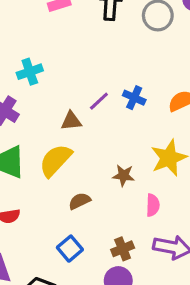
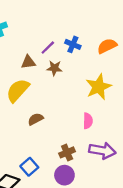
brown star: (123, 175) -> (54, 68), moved
blue square: (70, 249) -> (29, 167), moved

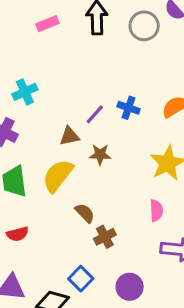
brown star: (54, 68) -> (100, 155), moved
brown semicircle: (36, 119) -> (85, 213), turned 77
brown cross: (67, 152) -> (105, 237), moved

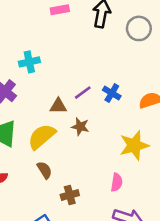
brown semicircle: (85, 213) -> (45, 170), moved

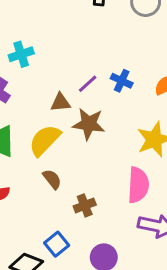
brown star: (80, 127) -> (89, 124), size x1.5
pink semicircle: (117, 182) -> (138, 185), size x1.6

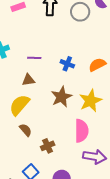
purple line: (88, 84) -> (34, 58), moved, turned 48
brown star: (89, 124) -> (61, 97), moved, turned -30

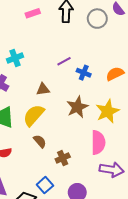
purple line: (34, 58) -> (64, 61), moved, turned -32

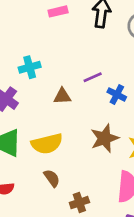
brown triangle: (43, 89) -> (62, 96), moved
yellow semicircle: (34, 115) -> (47, 144), turned -150

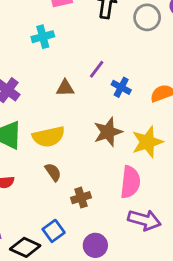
cyan cross: (30, 67) -> (43, 37), moved
purple line: (93, 77) -> (97, 69), turned -30

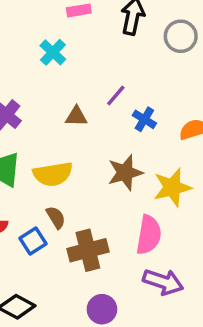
cyan cross: (43, 37) -> (53, 52), turned -35
brown cross: (81, 198) -> (88, 250), size x1.6
blue square: (54, 231) -> (33, 241), moved

